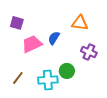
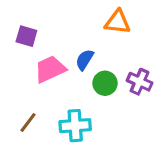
orange triangle: (80, 23) -> (118, 22), moved
green circle: (67, 71) -> (105, 83), moved

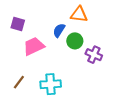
blue semicircle: (85, 60) -> (59, 30), moved
green circle: (105, 83) -> (75, 41), moved

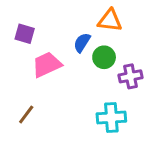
purple cross: (94, 55) -> (130, 76), turned -35
cyan cross: (51, 84) -> (111, 118), moved

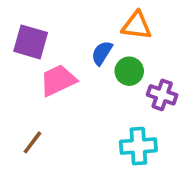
purple square: (25, 34) -> (31, 42), size x1.4
purple cross: (130, 76) -> (162, 95), turned 30

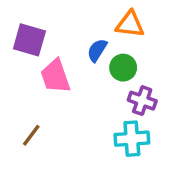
pink trapezoid: (58, 80) -> (55, 76), turned -84
purple cross: (162, 95) -> (142, 101), moved

